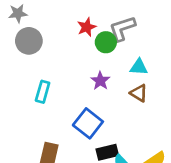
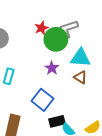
green circle: (106, 42) -> (56, 39), size x1.5
cyan triangle: (139, 67) -> (81, 58), size x1.5

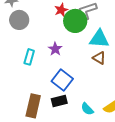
purple star: (52, 68) -> (55, 49), moved
black rectangle: (57, 121) -> (59, 101), moved

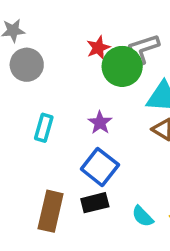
purple star: (55, 49) -> (100, 123), moved

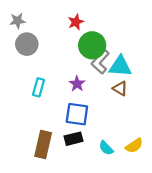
red star: (98, 48) -> (76, 22), moved
gray L-shape: (143, 49) -> (100, 62), moved, turned -30
blue square: (100, 167) -> (77, 114), turned -30

